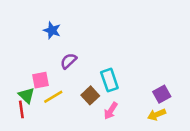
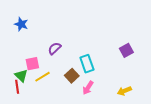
blue star: (52, 30) -> (21, 24), moved
purple square: (162, 94) -> (126, 50), moved

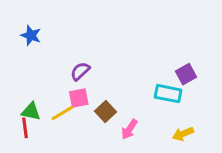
pink square: (32, 64) -> (79, 98), moved
cyan rectangle: (87, 64) -> (168, 94), moved, turned -60
green triangle: (21, 76) -> (31, 111), turned -32

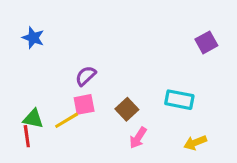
purple square: (186, 74) -> (206, 42), moved
brown square: (106, 111) -> (127, 109), moved

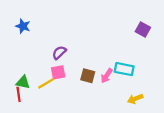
purple square: (206, 42) -> (143, 29), turned -32
brown square: (127, 109) -> (88, 76), turned -32
pink arrow: (138, 138) -> (107, 76), moved

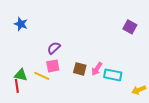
cyan rectangle: (124, 69) -> (113, 75), moved
yellow line: (46, 83) -> (42, 76), turned 56
yellow arrow: (135, 99) -> (139, 90), moved

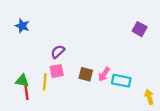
yellow line: (42, 76) -> (45, 82), turned 70
red line: (17, 86) -> (27, 93), moved
yellow arrow: (139, 90) -> (149, 97), turned 96

